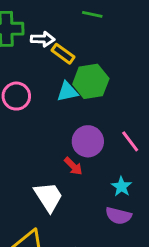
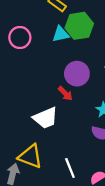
white trapezoid: (48, 197) -> (45, 118), turned 100

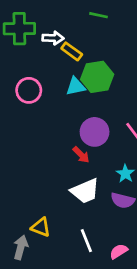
white trapezoid: (45, 118) -> (85, 191), moved
yellow triangle: (30, 156) -> (41, 227), size x0.7

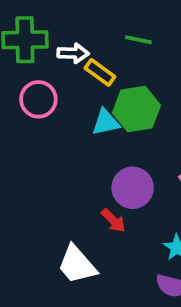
green line: (99, 15) -> (138, 40), moved
pink circle: (29, 90) -> (38, 99), moved
white trapezoid: (85, 191) -> (77, 265), moved, turned 72

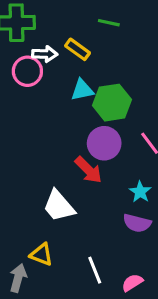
white arrow: (73, 53) -> (45, 54), moved
green hexagon: (136, 109) -> (112, 103), moved
red arrow: (113, 220) -> (88, 170), size x1.4

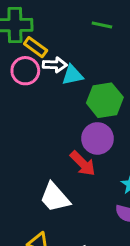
yellow rectangle: (78, 49) -> (36, 47), moved
white arrow: (45, 54) -> (55, 65), moved
cyan triangle: (82, 90) -> (72, 75), moved

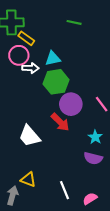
white arrow: (55, 65) -> (31, 68), moved
green hexagon: (105, 100) -> (56, 82), moved
white trapezoid: (55, 197) -> (29, 136), moved

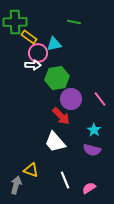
pink circle: (19, 55) -> (38, 53), moved
cyan triangle: (53, 59) -> (54, 44), moved
white trapezoid: (29, 136) -> (55, 142), moved

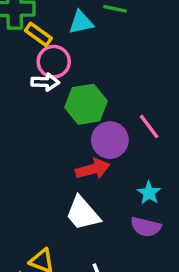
cyan triangle: (54, 44) -> (81, 22), moved
pink line: (100, 99) -> (149, 126), moved
red arrow: (61, 116) -> (93, 169), turned -60

